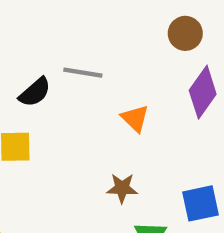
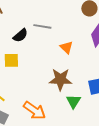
brown star: (122, 188) -> (60, 79), size x1.6

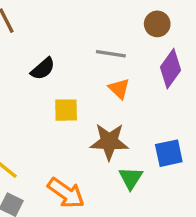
gray line: (42, 26) -> (111, 54), moved
yellow square: (11, 60) -> (66, 110), moved

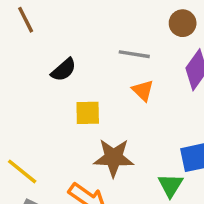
brown star: (109, 142) -> (114, 158), moved
green triangle: (131, 178) -> (170, 185), moved

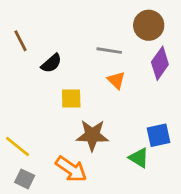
brown line: (26, 20) -> (20, 41), moved
brown circle: (183, 23) -> (149, 25), size x1.4
green triangle: (170, 185) -> (139, 158), turned -30

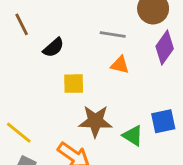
orange triangle: (116, 80) -> (120, 65), turned -30
green triangle: (139, 158) -> (133, 136), moved

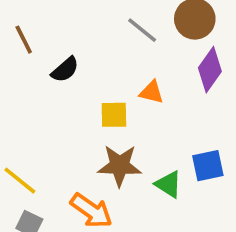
gray line: (113, 34) -> (142, 30), moved, turned 30
yellow square: (74, 84) -> (114, 115), moved

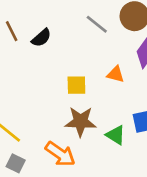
black semicircle: (65, 70) -> (41, 38), moved
orange triangle: (152, 92) -> (116, 74), moved

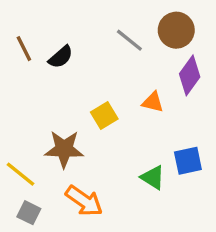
yellow square: (76, 85) -> (104, 116), turned -30
brown star: (80, 122) -> (64, 149), moved

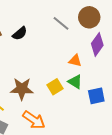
yellow square: (104, 116) -> (55, 87), moved
green triangle: (153, 177) -> (75, 82), moved

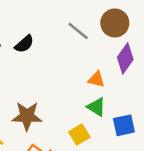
yellow square: (55, 87) -> (79, 134), moved

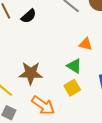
green triangle: (96, 107) -> (74, 66), moved

